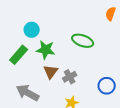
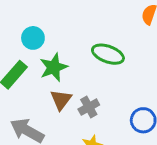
green star: (46, 50) -> (54, 67), turned -30

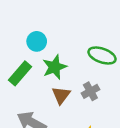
gray cross: (89, 107) -> (90, 91), moved

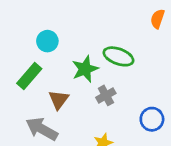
green star: (55, 67) -> (85, 69), moved
brown triangle: (61, 95) -> (59, 100), moved

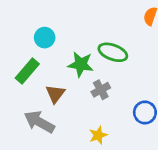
green star: (85, 69) -> (81, 64), turned 30

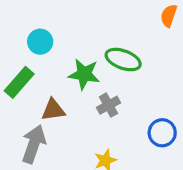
brown triangle: (55, 94) -> (53, 110), turned 45
gray arrow: (39, 122) -> (34, 144), turned 80

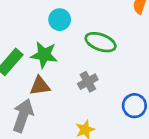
cyan circle: (40, 42) -> (60, 20), moved
green star: (84, 74) -> (44, 55), moved

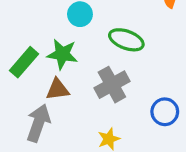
gray cross: (88, 82) -> (112, 85), size x1.5

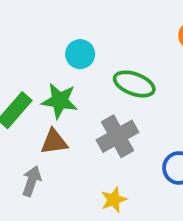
gray arrow: (38, 123) -> (32, 181), size x0.7

